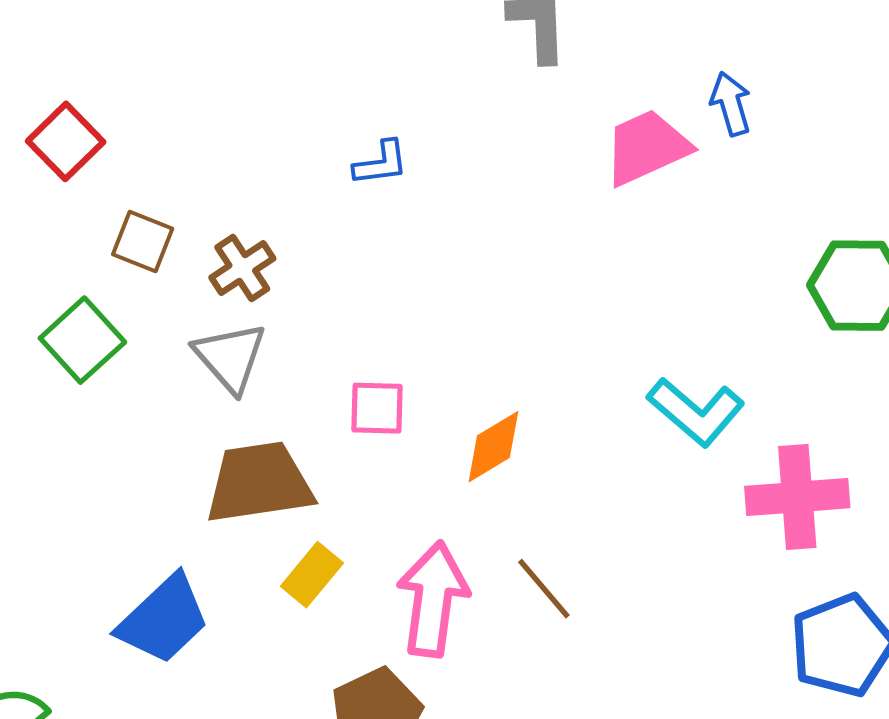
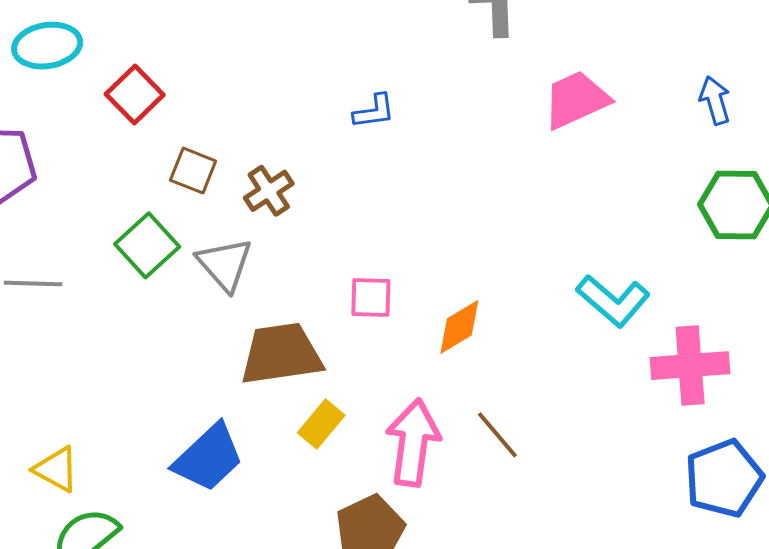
blue arrow: (731, 104) -> (715, 100), moved
gray triangle: (230, 357) -> (225, 264), moved

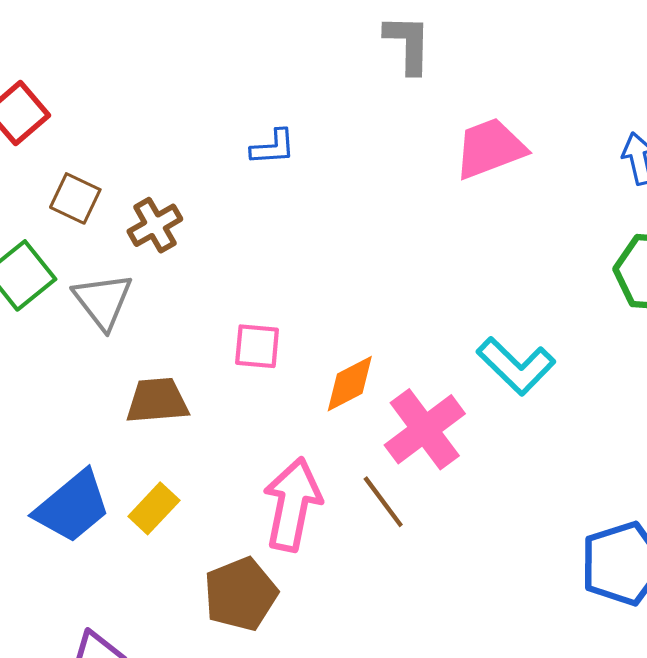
brown trapezoid: (281, 354) -> (157, 401), size x0.7
pink cross: (690, 366) -> (425, 429), moved, turned -36
yellow rectangle: (321, 424) -> (154, 508), moved

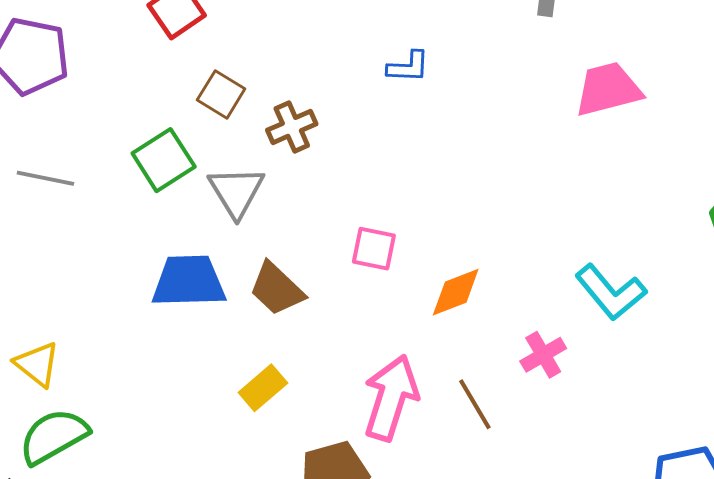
brown trapezoid: (157, 401) -> (277, 289), turned -138
pink cross: (425, 429) -> (543, 355), moved, size x0.6
blue trapezoid: (72, 507) -> (189, 281), moved, turned -148

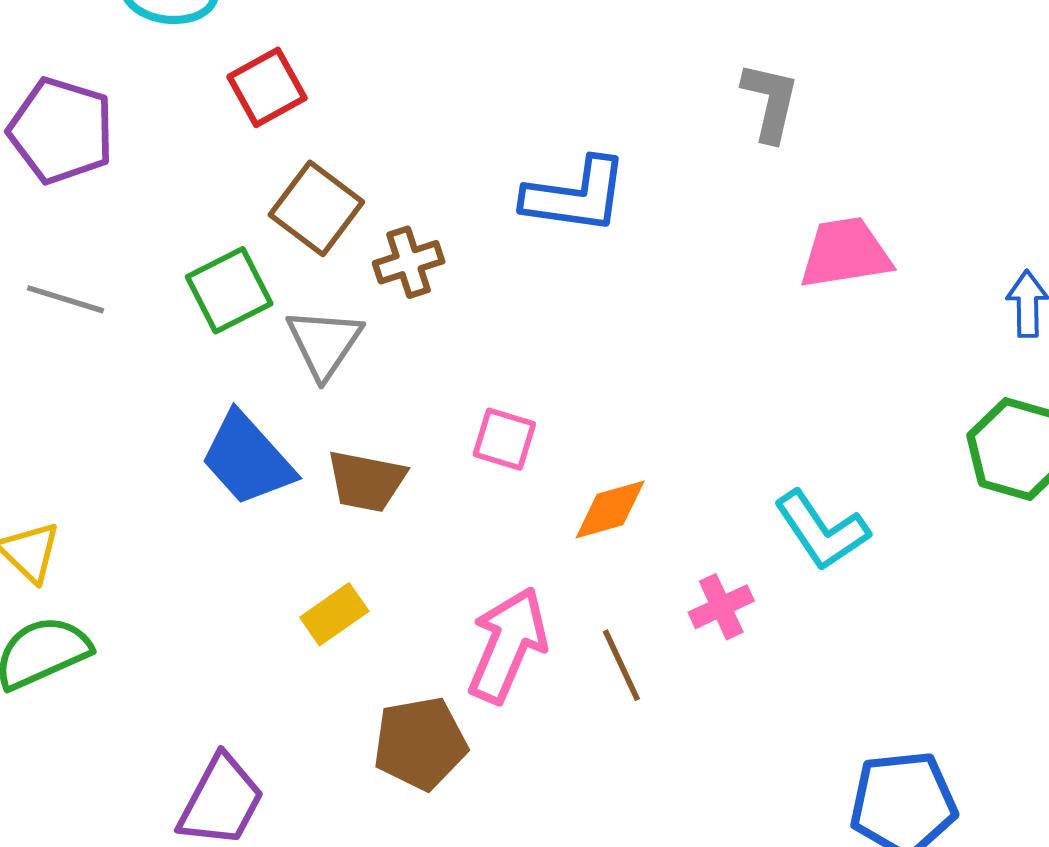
blue L-shape: (408, 67) -> (576, 196), size x1.8
brown square: (221, 94) -> (316, 208), size x1.4
blue trapezoid: (189, 281) -> (247, 459), turned -136
brown trapezoid: (277, 289) -> (366, 481), turned -38

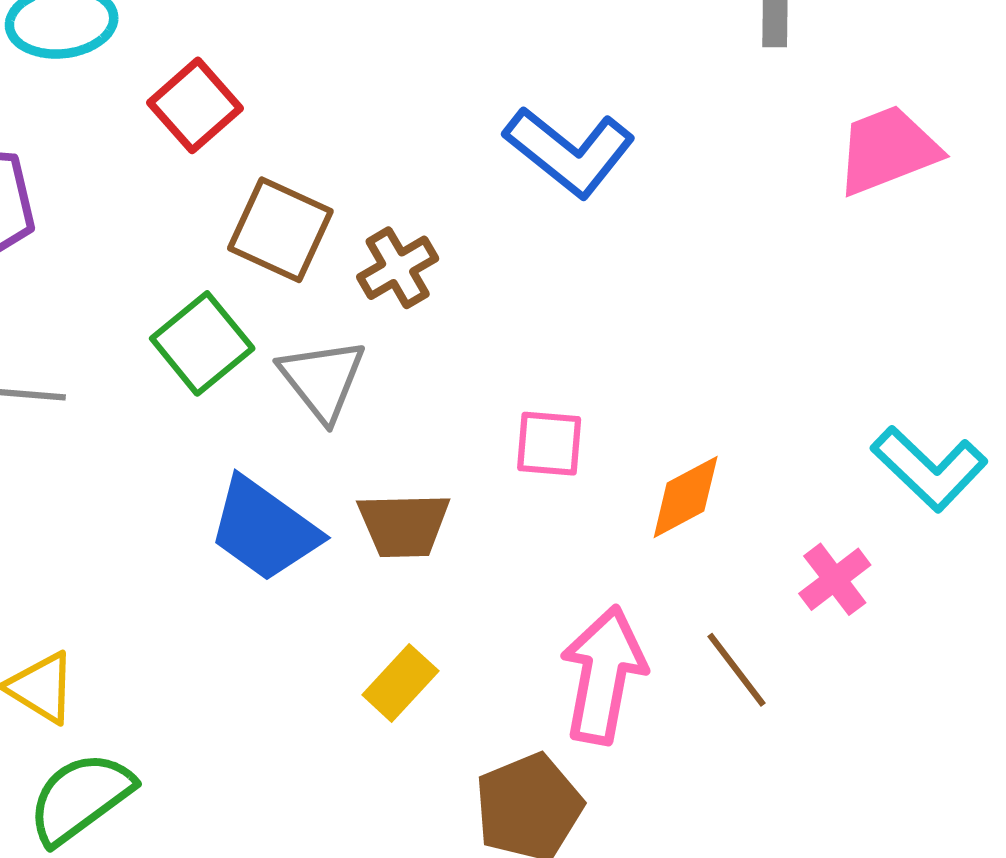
blue L-shape: (576, 196) -> (569, 152), turned 43

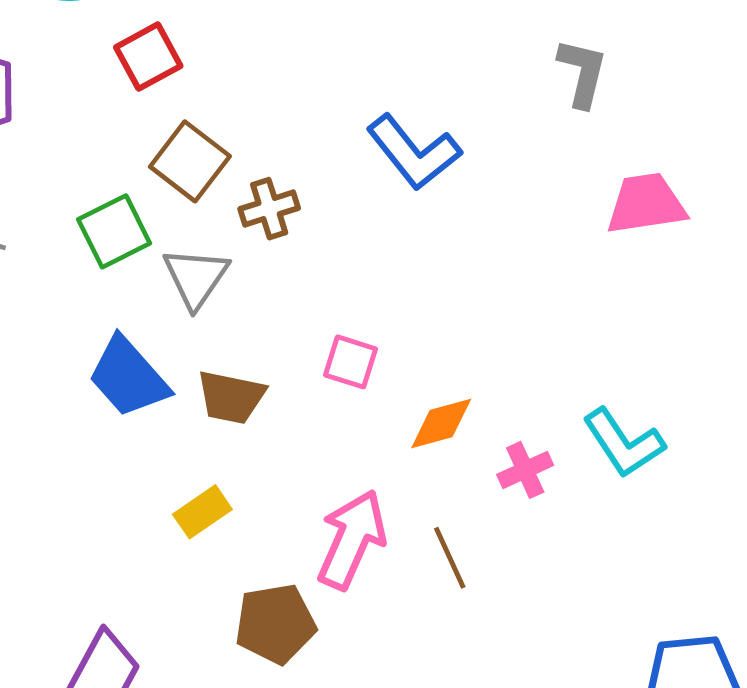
pink cross: (835, 579) -> (525, 470), moved

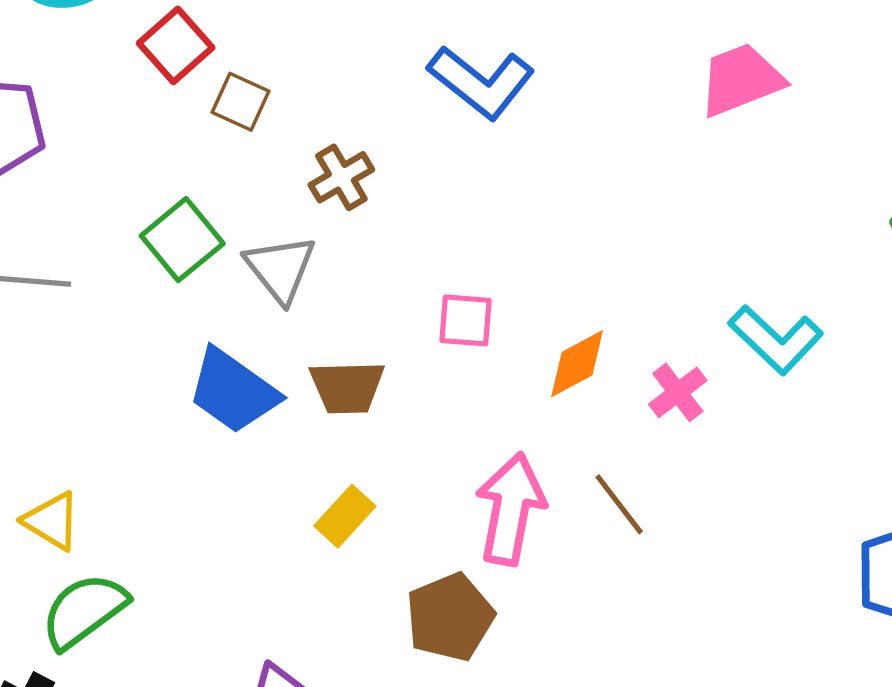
brown square: (190, 161) -> (241, 102), moved, size x0.7

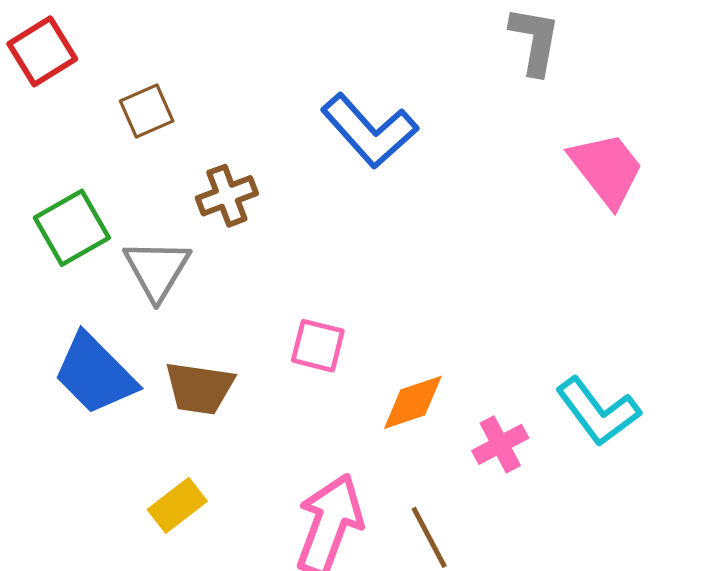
red square: (176, 45) -> (42, 51), moved
pink trapezoid: (741, 80) -> (607, 169), turned 64
brown square: (241, 102) -> (147, 111), turned 32

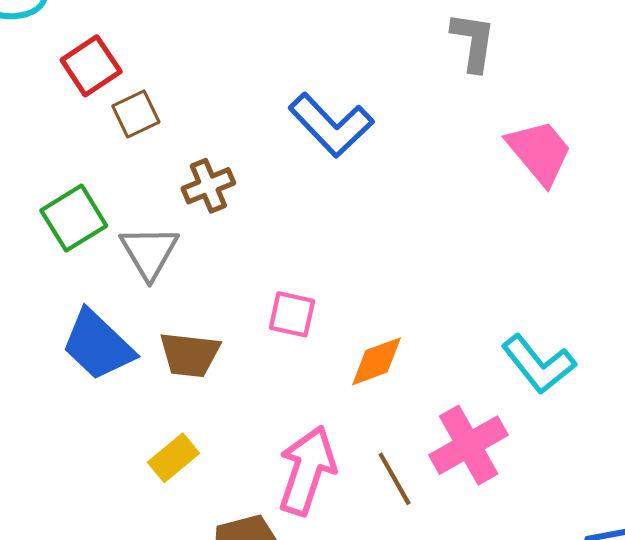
red square: (42, 51) -> (91, 66), moved
pink cross: (500, 444) -> (469, 445), moved, size x1.6

